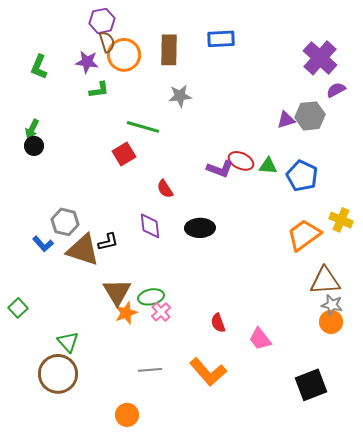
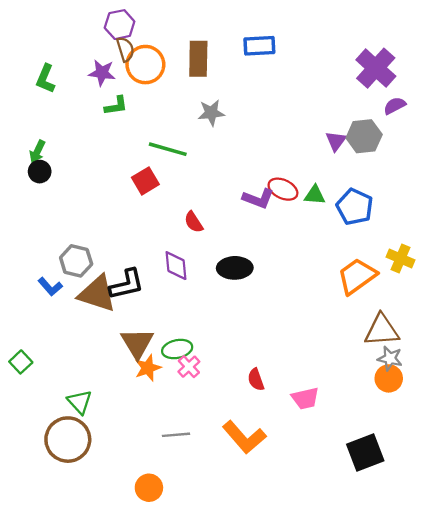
purple triangle: (286, 120) -> (336, 141), turned -36
black L-shape: (108, 242) -> (127, 284), size x1.5
pink trapezoid: (260, 339) -> (305, 398), turned -65

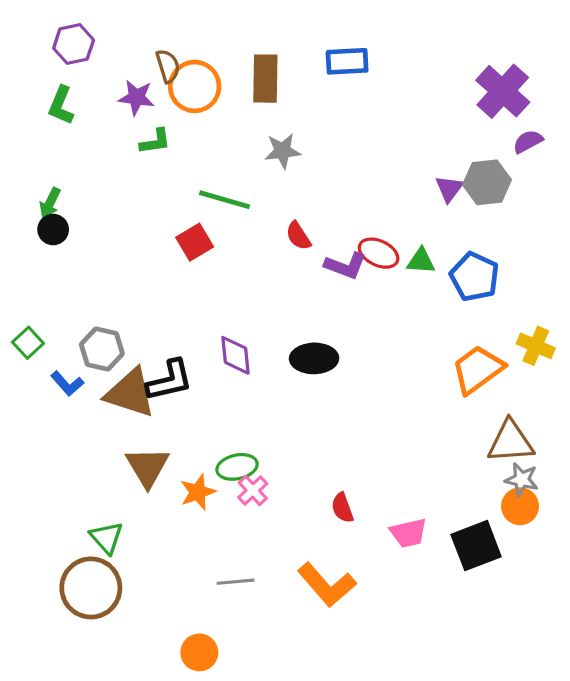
purple hexagon: (120, 25) -> (74, 44), moved
red semicircle: (194, 222) -> (298, 236), moved
brown triangle: (137, 343) -> (147, 467), moved
green square: (21, 362) -> (28, 343), moved
black square: (365, 452) -> (476, 546), moved

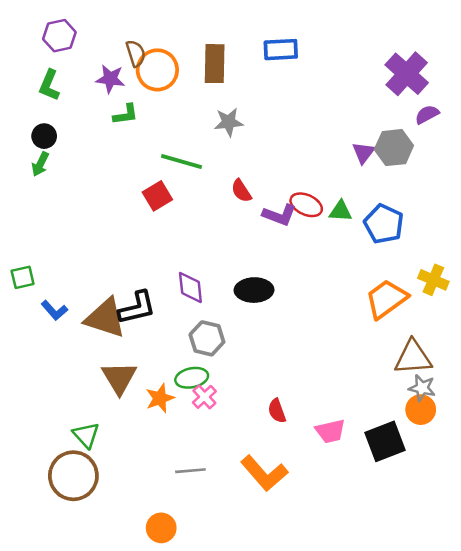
black circle: (53, 230) -> (44, 136), moved
green square: (28, 343) -> (23, 277), turned 30
gray hexagon: (102, 349) -> (207, 338), moved

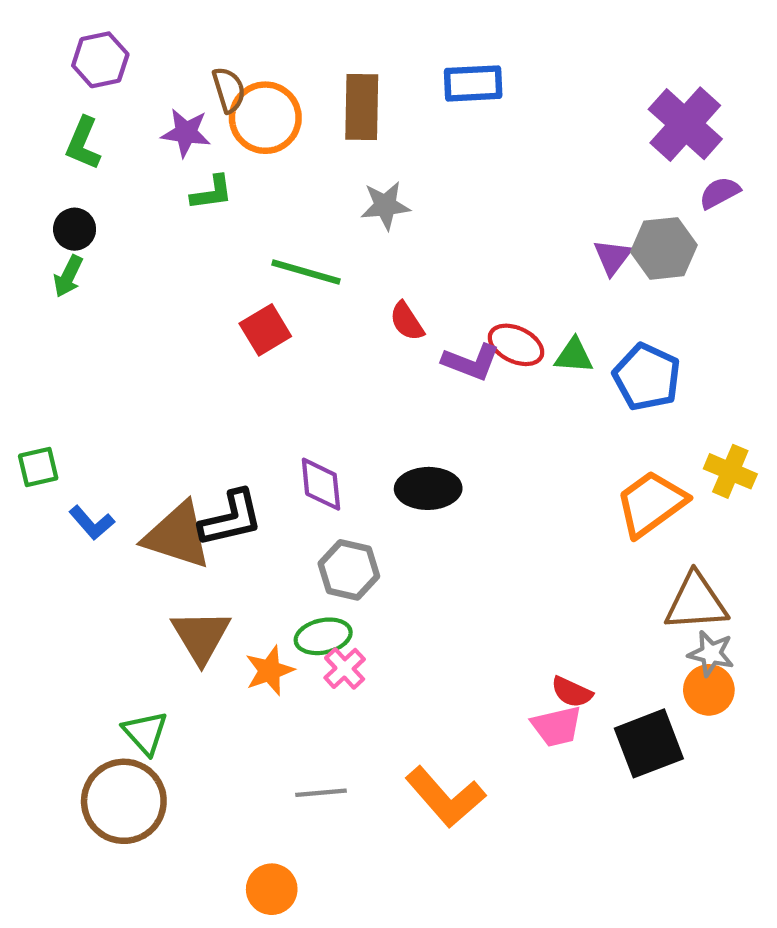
red semicircle: (277, 411) -> (572, 692), moved, turned -45

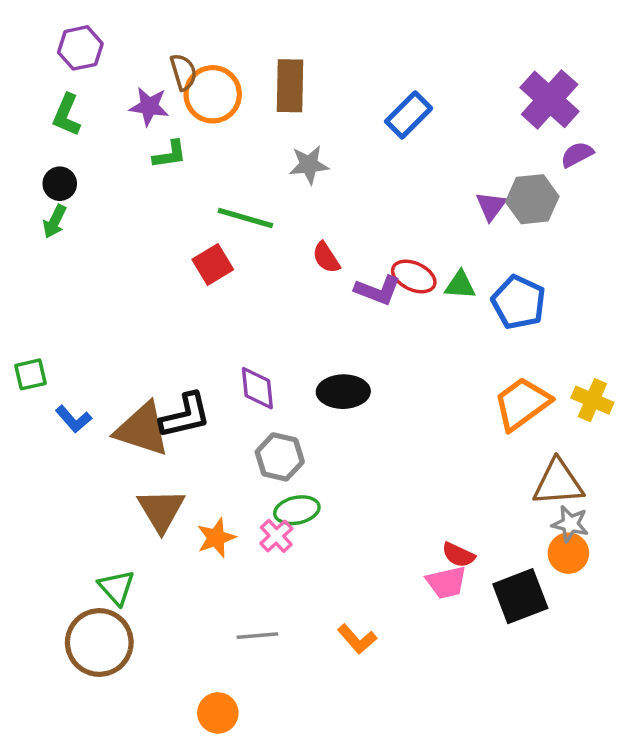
blue rectangle: (473, 83) -> (409, 115), moved, turned -42
yellow cross: (730, 471) -> (592, 400), moved
green ellipse: (323, 636) -> (297, 510), moved
orange L-shape: (445, 797) -> (357, 639), size x0.6

